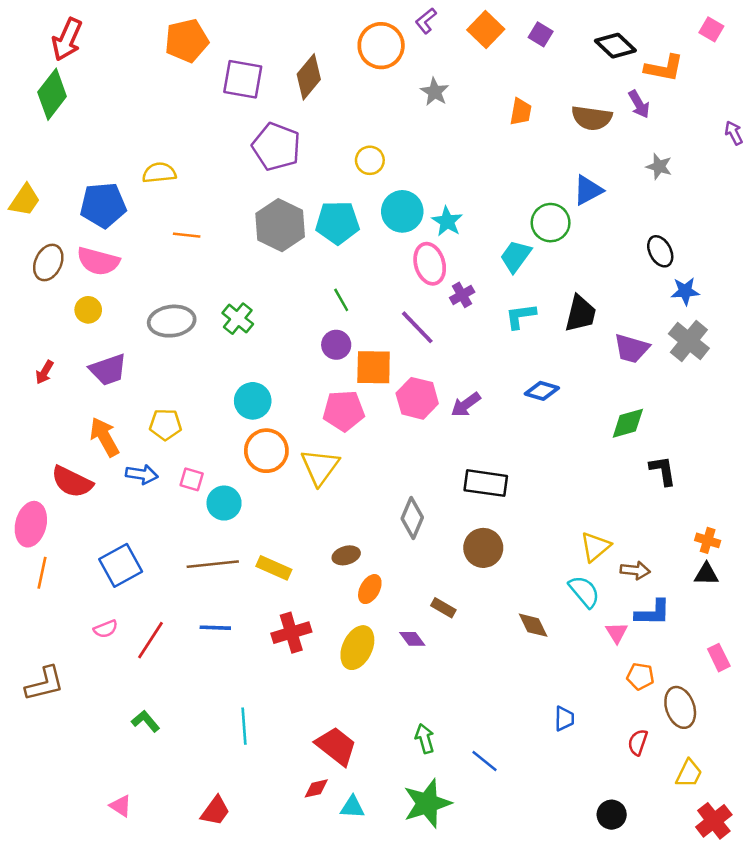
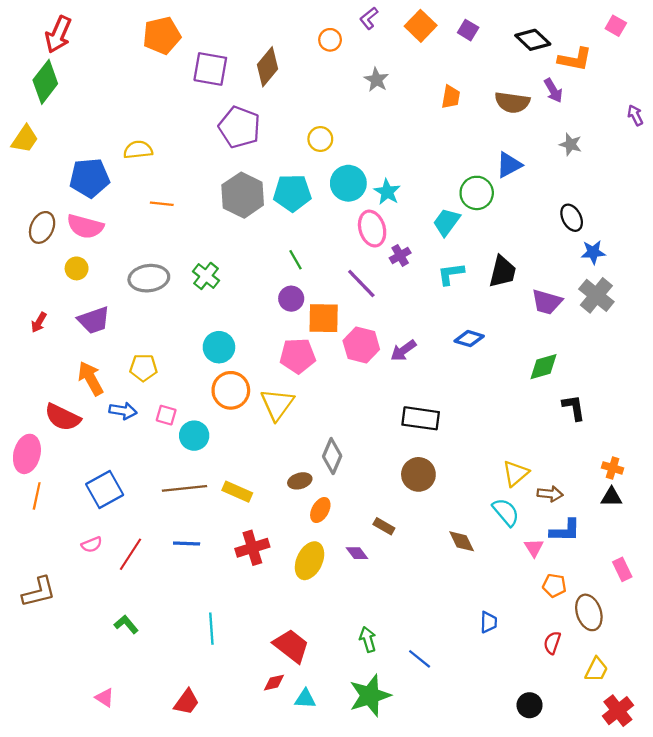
orange circle: (381, 46) -> (330, 40), size x0.6
yellow trapezoid: (25, 200) -> (25, 139), moved
gray diamond: (412, 518) -> (332, 456), moved

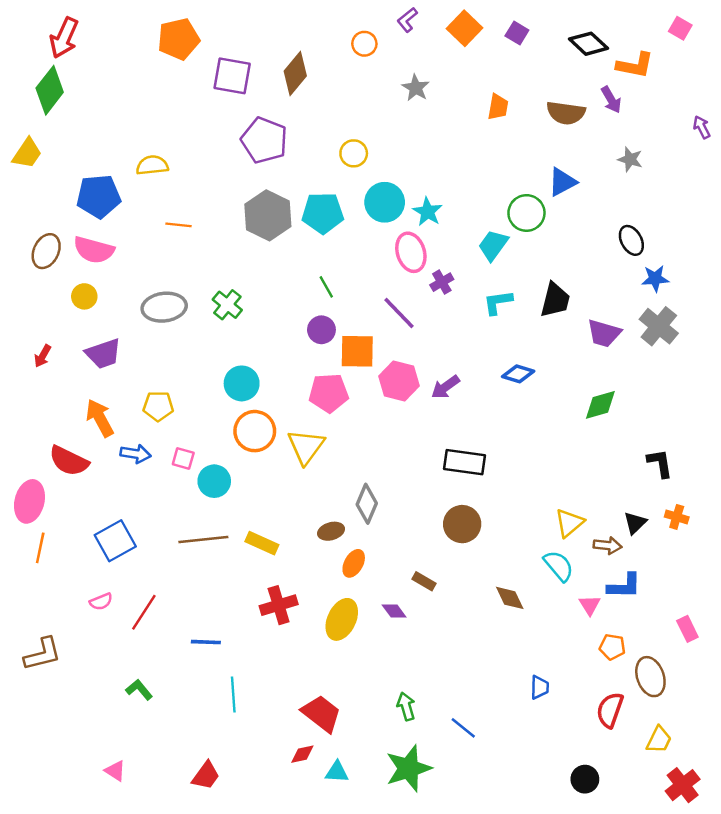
black L-shape: (574, 408) -> (660, 463), moved
black triangle: (612, 497) -> (635, 523), moved, turned -45
blue line: (187, 543) -> (206, 642), moved
red semicircle: (552, 643) -> (610, 710), size x1.4

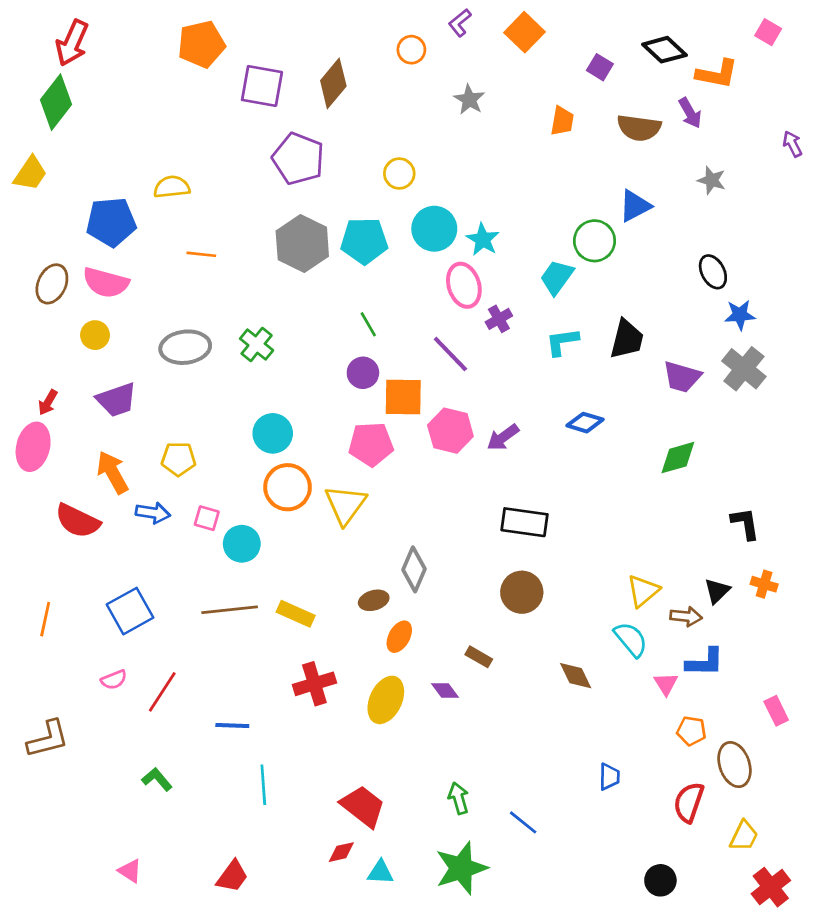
purple square: (517, 33) -> (600, 67), moved
pink ellipse: (29, 501) -> (33, 447), moved

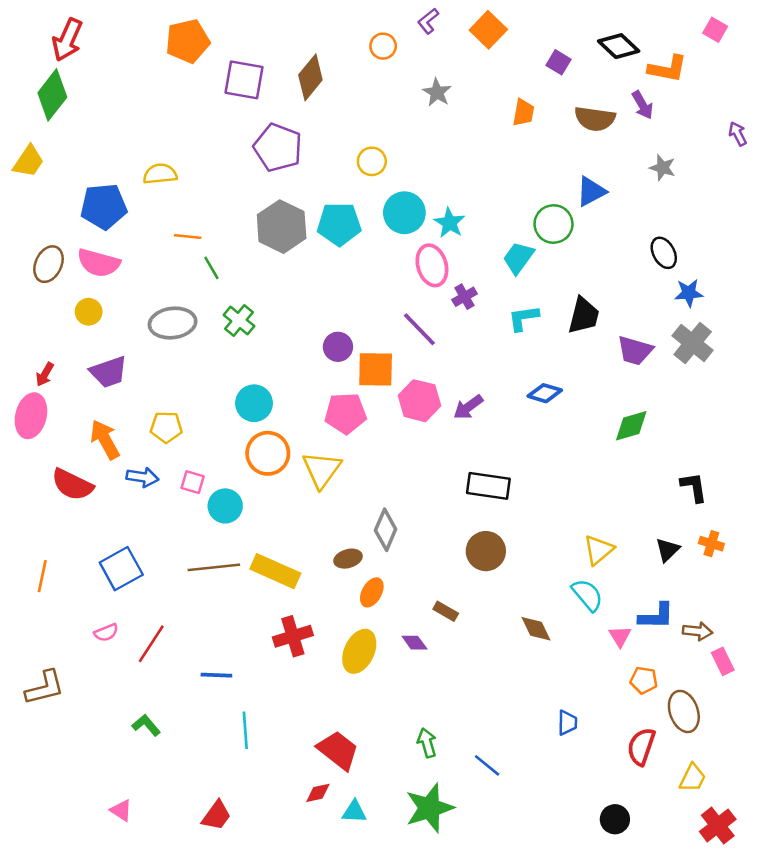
green line: (368, 324) -> (211, 268), moved
yellow rectangle: (296, 614) -> (275, 571), size x1.4
brown arrow: (686, 616) -> (698, 631), moved

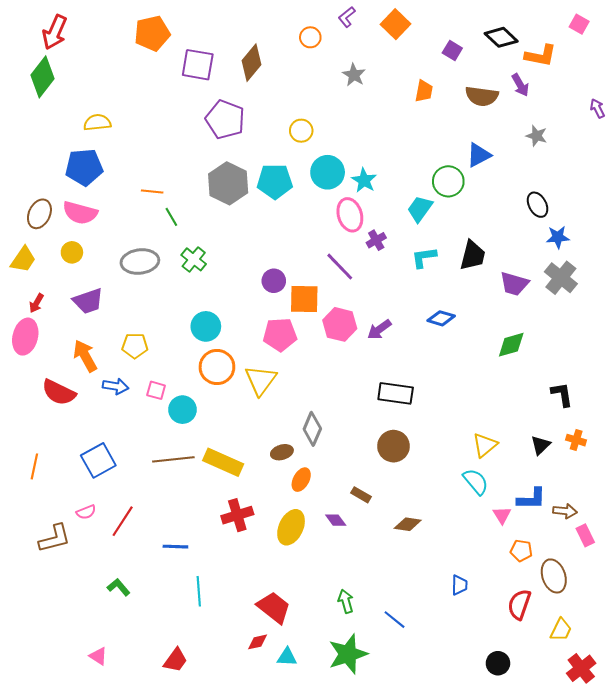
yellow trapezoid: (28, 161) -> (23, 259), moved
yellow semicircle: (160, 174) -> (97, 123), moved
brown diamond: (536, 629) -> (408, 524), moved, turned -56
brown L-shape: (45, 688) -> (55, 538), moved

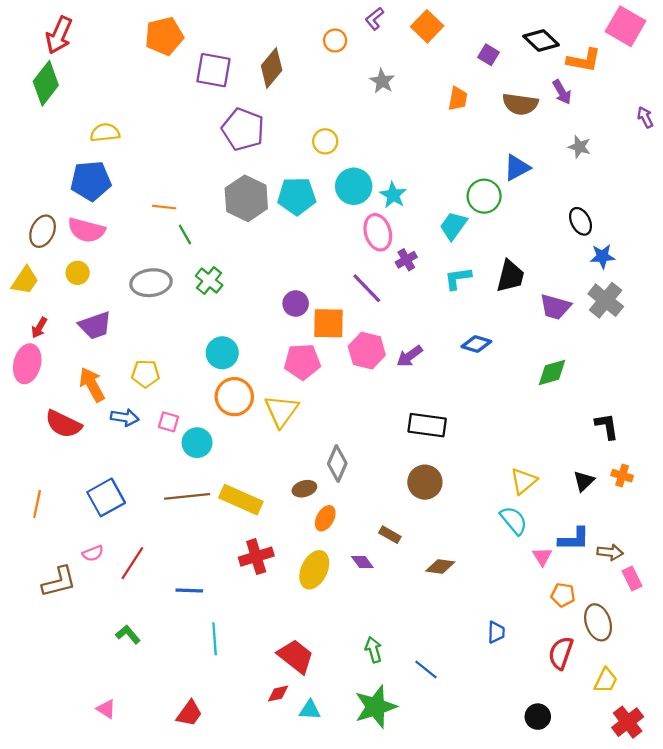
pink square: (579, 24) -> (625, 26), size x1.8

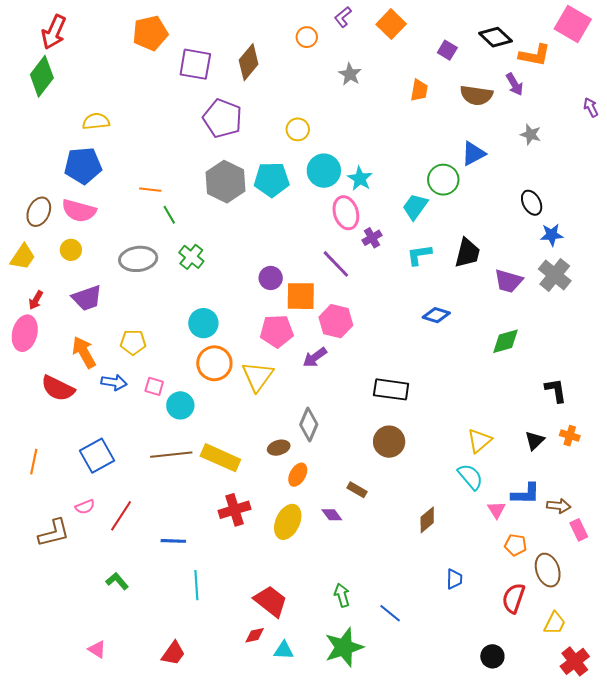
purple arrow: (410, 356) -> (315, 357), moved
brown diamond: (440, 566) -> (427, 520), moved, turned -48

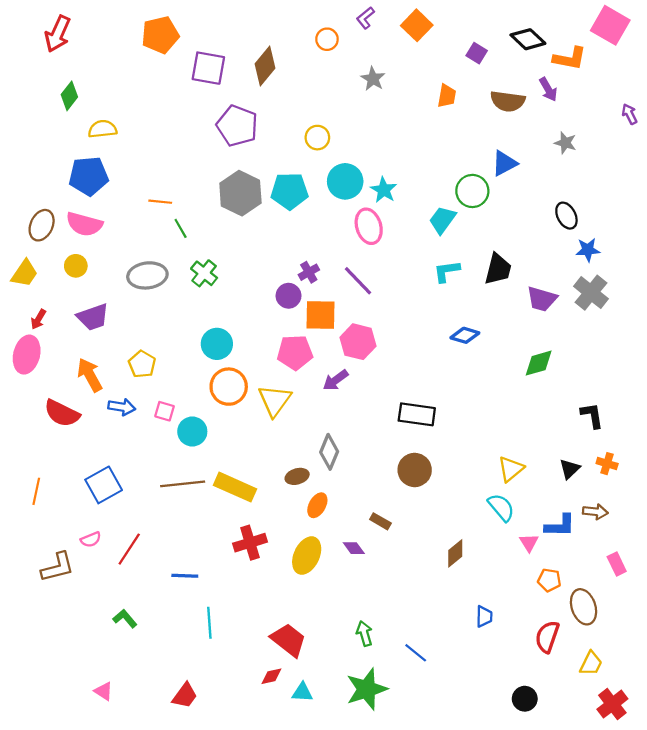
green diamond: (42, 76) -> (69, 96), moved, size x0.7
purple cross: (372, 238) -> (309, 272), moved
yellow pentagon: (133, 342) -> (142, 364), turned 30
brown arrow: (559, 506) -> (595, 512), moved

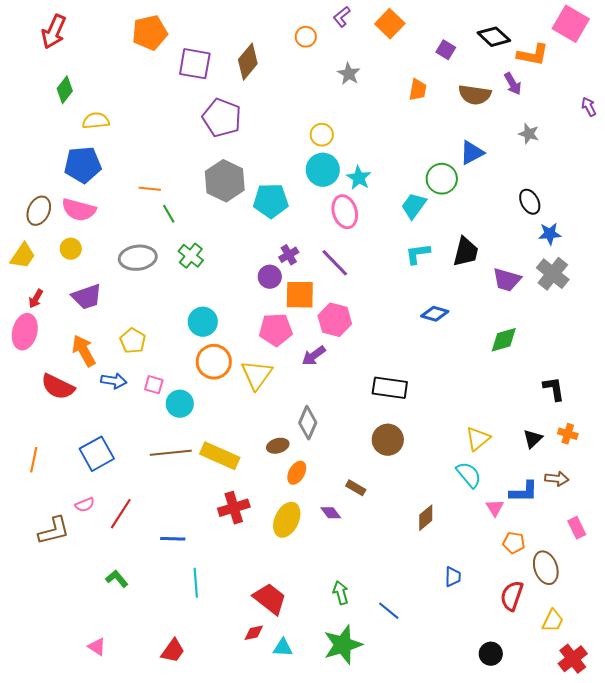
yellow circle: (317, 138) -> (322, 135), moved
cyan pentagon: (290, 191) -> (271, 201), moved

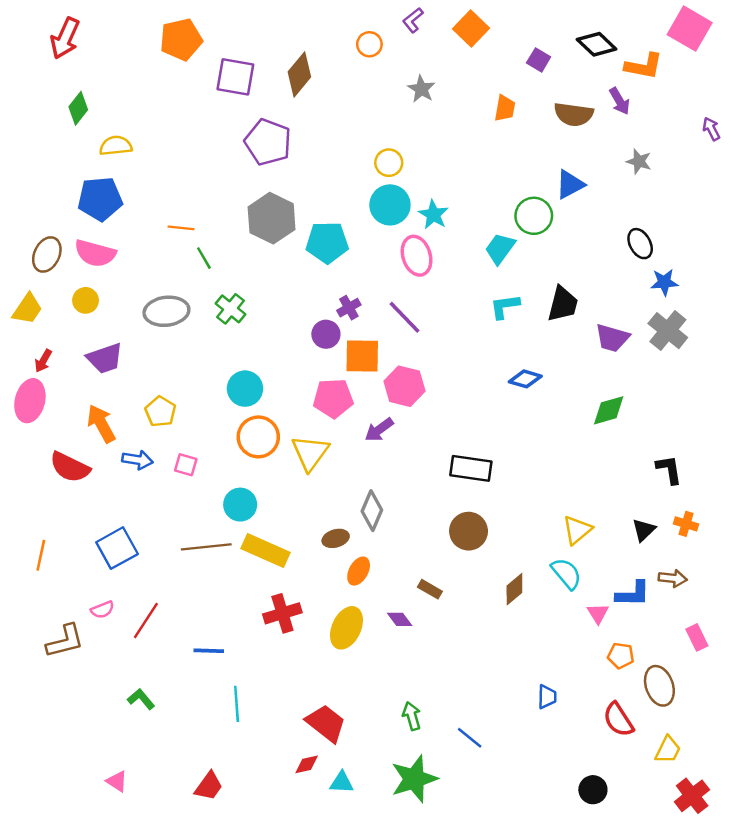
cyan circle: (180, 404) -> (240, 505), moved
brown diamond: (426, 518) -> (514, 589), moved
red semicircle: (512, 596) -> (618, 720), turned -52

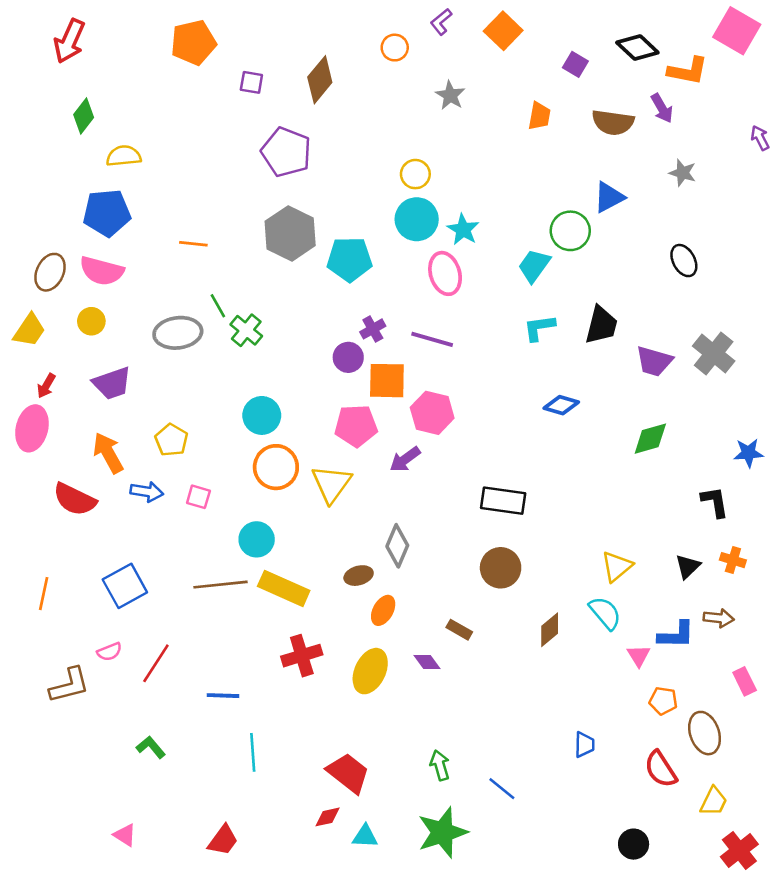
purple square: (235, 77) -> (251, 82), size x0.6
green line: (204, 258) -> (218, 306), moved
blue star: (664, 282) -> (748, 453), moved
purple line: (404, 317) -> (432, 339), turned -30

